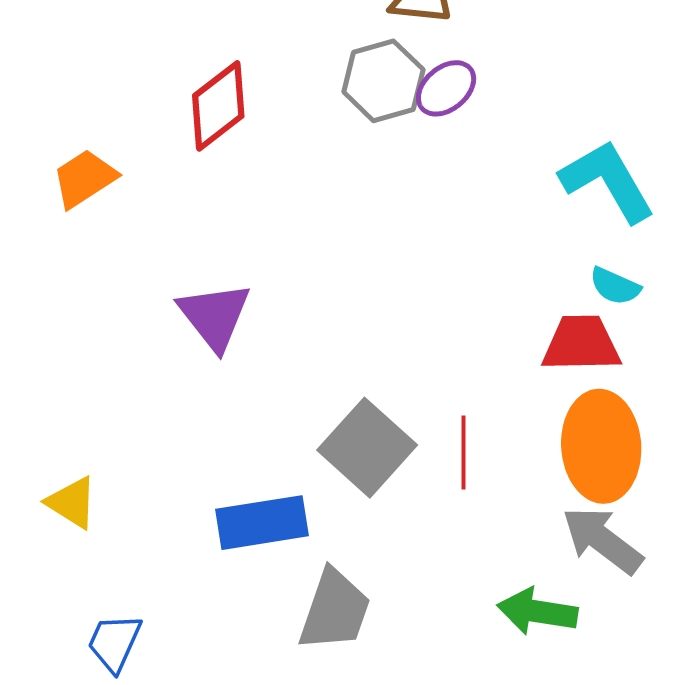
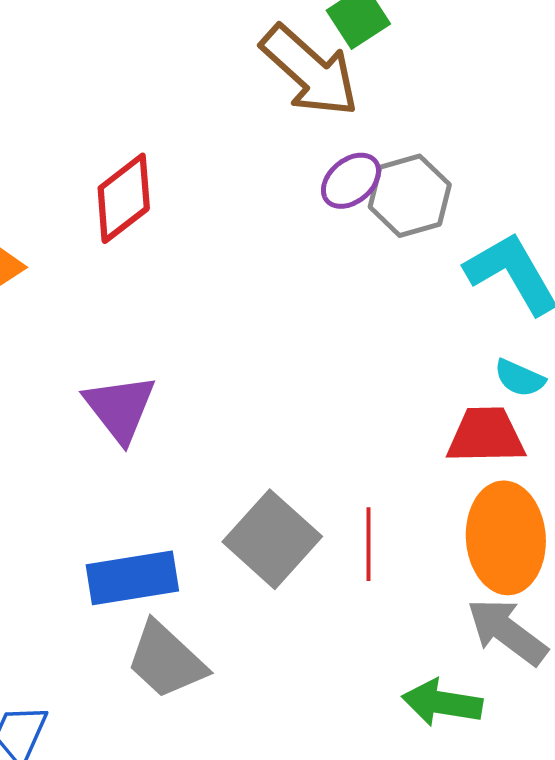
gray hexagon: (383, 81) -> (410, 196), moved
blue rectangle: (262, 523) -> (132, 578), moved
gray trapezoid: (335, 610) -> (166, 660), moved, turned 114

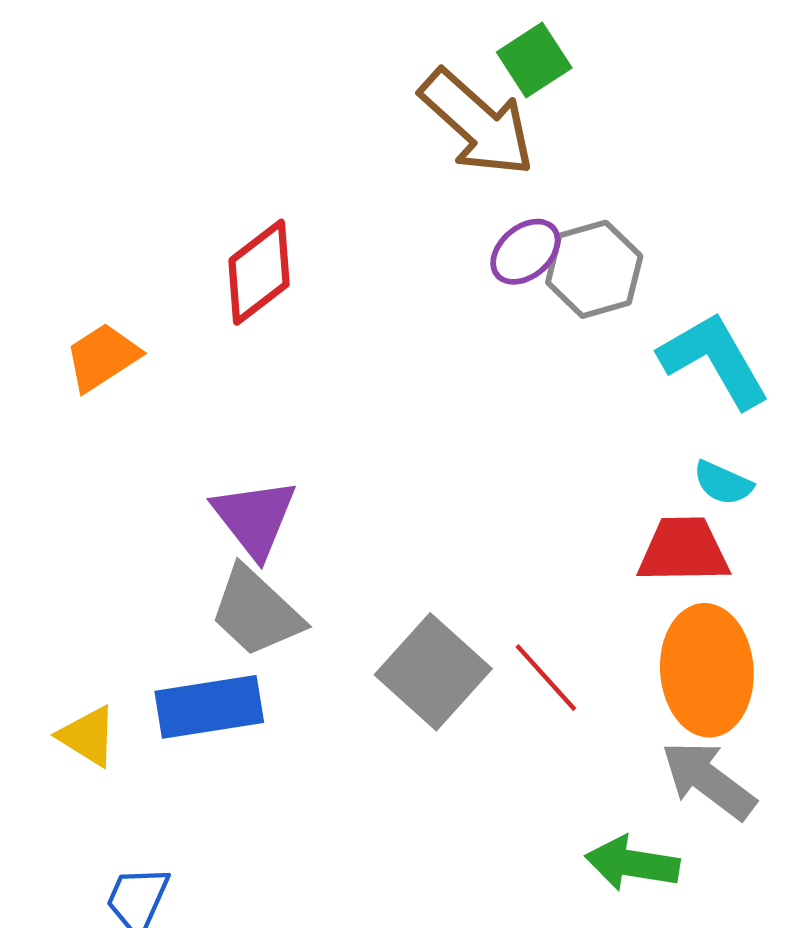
red line: (368, 544) -> (546, 678), turned -42
blue rectangle: (132, 578) -> (209, 707), moved
gray trapezoid: (166, 660) -> (256, 612), moved

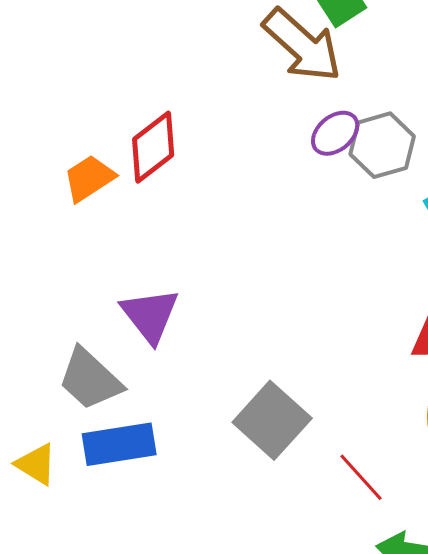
orange trapezoid: (102, 357) -> (89, 178), moved
gray trapezoid: (256, 612) -> (90, 379), moved
red line: (546, 678) -> (361, 477), moved

